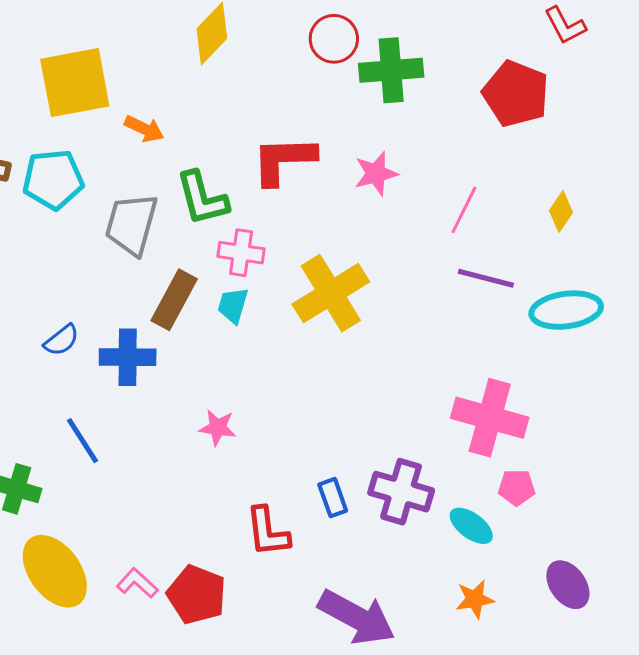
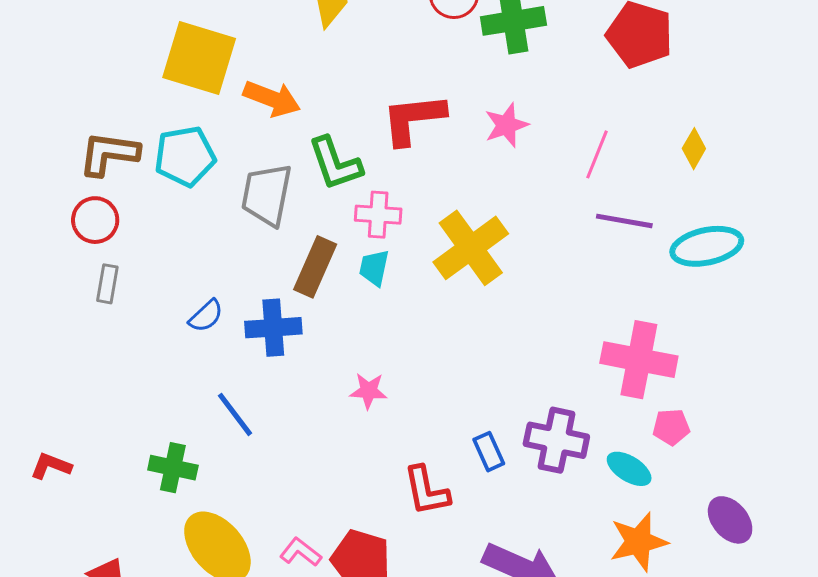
yellow square: (75, 83) -> (199, 58), turned 32
orange arrow: (144, 129) -> (272, 99), size x1.4
orange star: (475, 599) -> (638, 542), size x1.5

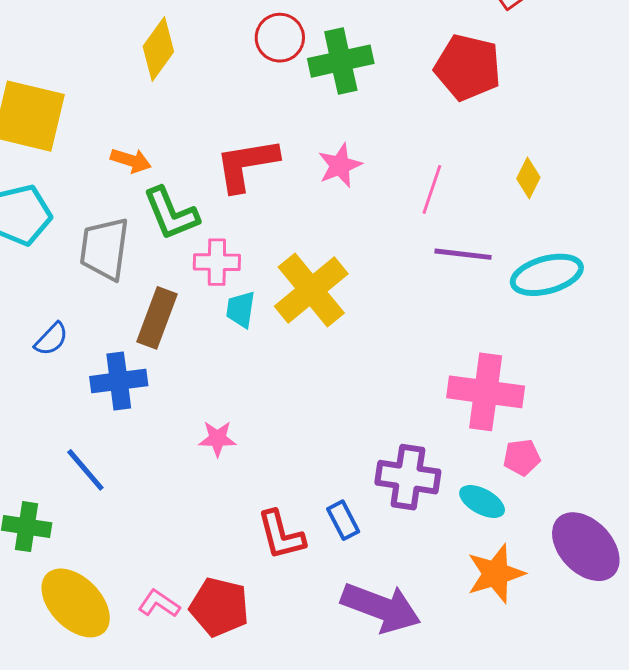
orange arrow: (272, 99) -> (131, 160), moved, size x0.7
cyan trapezoid: (374, 268) -> (241, 309), moved
blue semicircle: (206, 316) -> (51, 339), moved
blue rectangle: (489, 452) -> (343, 520), moved
purple ellipse: (730, 520) -> (586, 547), size x1.5

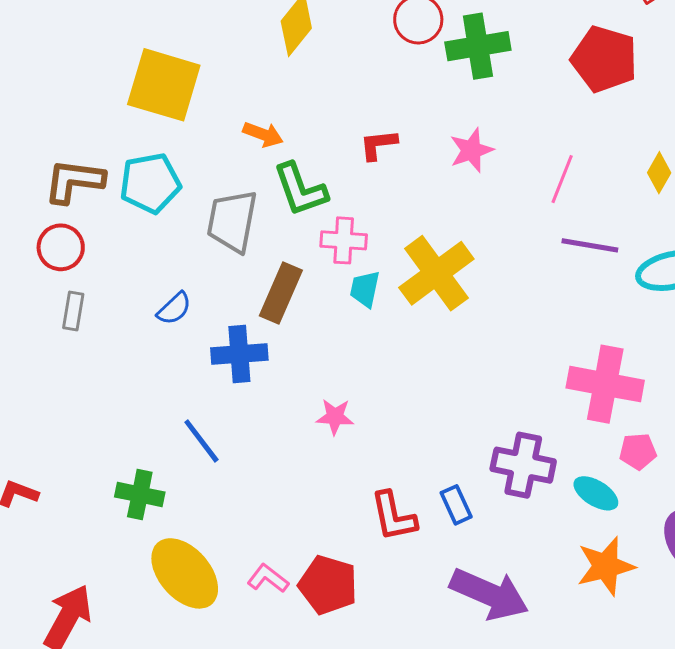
red L-shape: (246, 165) -> (378, 145), size x0.6

